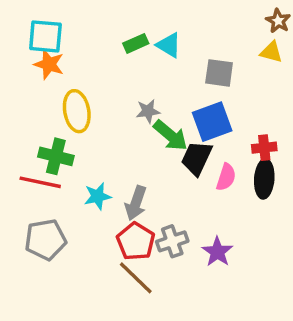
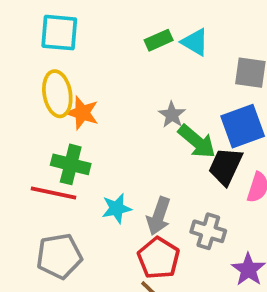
orange star: (49, 64) -> (82, 113), moved
yellow ellipse: (77, 111) -> (57, 94), moved
gray star: (148, 111) -> (172, 115), turned -30
gray cross: (172, 241) -> (208, 231), moved, turned 36

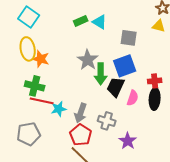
cyan square: (59, 33) -> (29, 17), turned 30
gray star: (172, 115) -> (88, 60), size x1.5
green arrow: (197, 141) -> (101, 74), turned 50
red line: (54, 193) -> (42, 101), moved

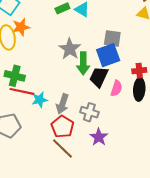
gray square: (129, 38) -> (112, 38), moved
orange star: (41, 59) -> (21, 27), moved, turned -30
purple star: (128, 141) -> (99, 137), moved

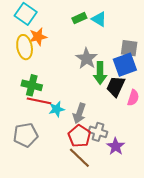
gray cross: (89, 112) -> (98, 132), moved

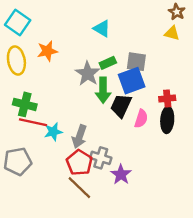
green rectangle: (79, 18) -> (108, 63), moved
orange star: (38, 37) -> (47, 51), moved

